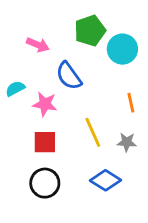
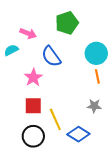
cyan circle: (122, 49) -> (96, 53), moved
cyan semicircle: (15, 89) -> (11, 50), moved
pink star: (45, 104) -> (33, 77), turned 30
yellow line: (93, 132) -> (55, 119), moved

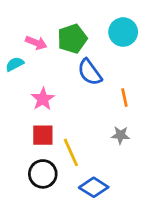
green pentagon: (67, 23) -> (72, 39), moved
cyan circle: (96, 53) -> (123, 32), moved
blue semicircle: (51, 56) -> (90, 72), moved
blue diamond: (78, 134) -> (94, 187), moved

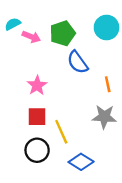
cyan semicircle: (15, 64) -> (13, 24), moved
gray star: (120, 135) -> (104, 117), size x1.5

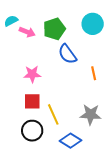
pink star: (37, 85) -> (32, 74), turned 30
gray star: (104, 117) -> (91, 114), moved

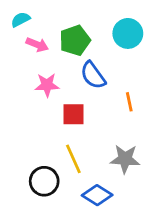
cyan semicircle: (11, 21) -> (20, 20), moved
pink star: (32, 74) -> (47, 85), moved
red square: (32, 101) -> (73, 114), moved

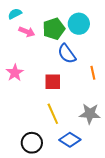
cyan circle: (128, 33) -> (79, 24), moved
pink star: (47, 85) -> (15, 73), moved, turned -30
black circle: (44, 181) -> (32, 143), moved

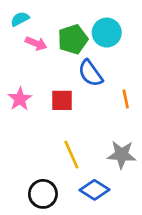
red square: (53, 82) -> (62, 100), moved

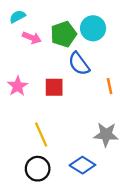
yellow line: (71, 155) -> (41, 134), moved

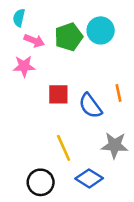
cyan semicircle: (18, 17) -> (19, 18), turned -49
blue semicircle: (79, 64) -> (90, 106), moved
pink star: (18, 86) -> (24, 66), moved, turned 30
yellow line: (41, 134) -> (64, 148), moved

